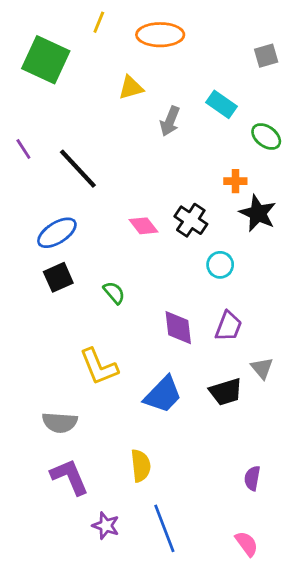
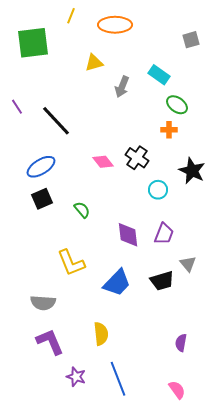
green square: (46, 60) -> (33, 43), turned -32
green ellipse: (266, 137) -> (177, 105), moved
black star: (258, 213) -> (192, 171), moved

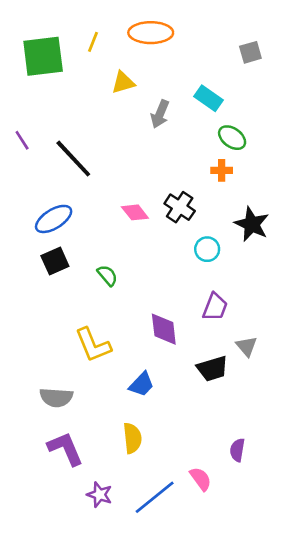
yellow line: (71, 16) -> (93, 42), moved
purple diamond: (128, 235) -> (164, 329), moved
blue trapezoid: (117, 283) -> (142, 384), moved, size x0.7
blue line: (118, 379) -> (155, 497), turned 72
pink semicircle: (177, 390) -> (201, 479), moved

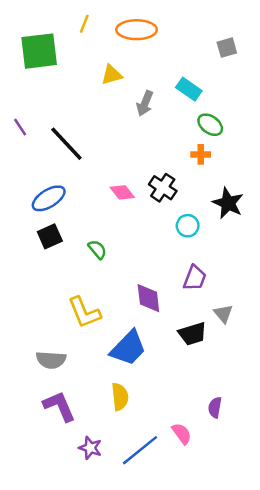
yellow line: (93, 42) -> (84, 24), moved
blue trapezoid: (142, 384) -> (128, 348), size x1.6

